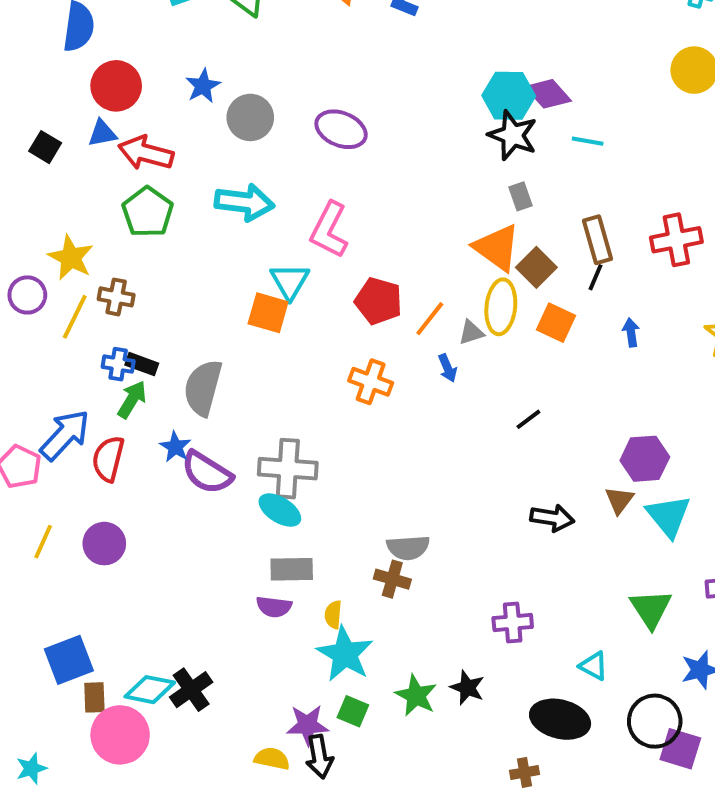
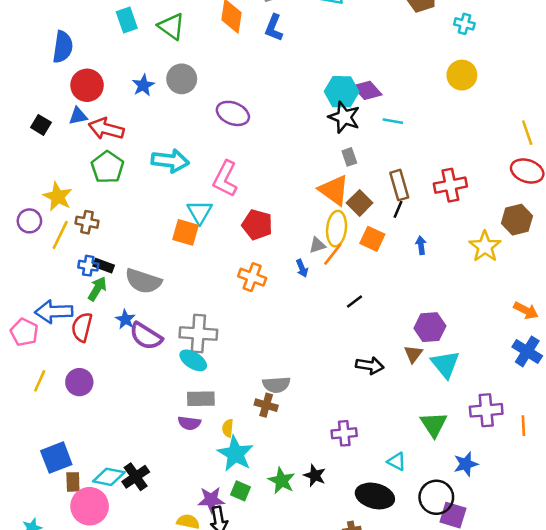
gray circle: (250, 117) -> (182, 79), moved
orange line: (430, 319) -> (333, 254), moved
gray semicircle: (203, 388) -> (143, 281), turned -87
blue arrow: (65, 435) -> (54, 312), turned -135

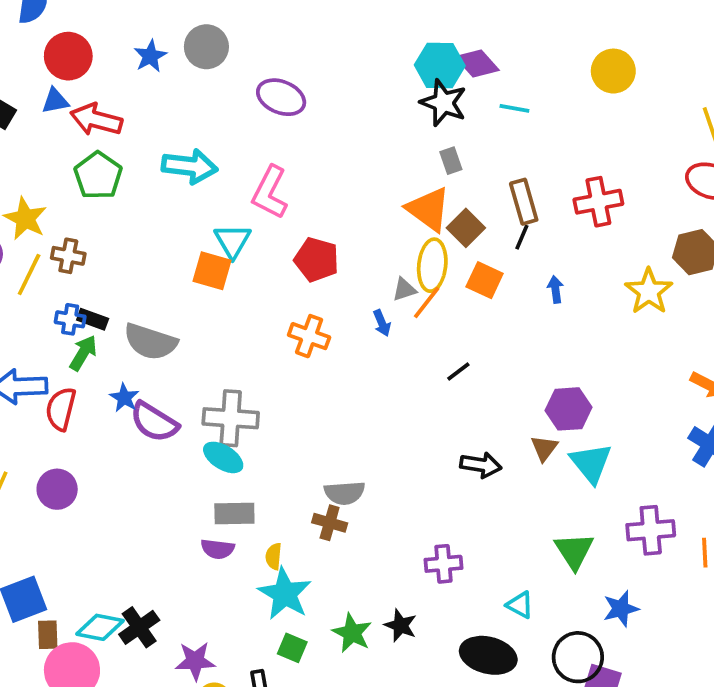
yellow circle: (462, 75) -> (613, 71), moved
purple star: (211, 500) -> (195, 661), moved

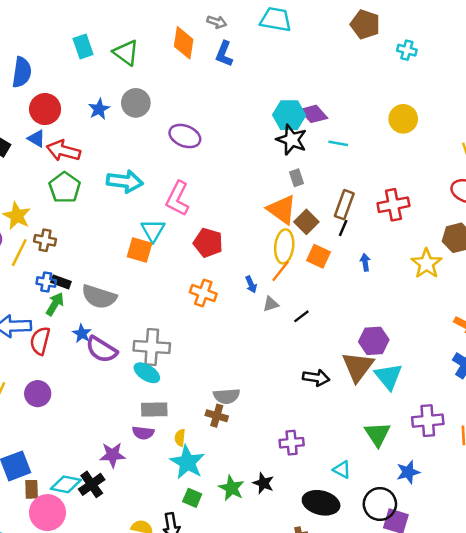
blue triangle: (55, 101) -> (36, 138), turned 42
brown rectangle: (524, 202) -> (344, 205), turned 36
gray triangle: (404, 289) -> (271, 304), moved
brown triangle: (544, 448) -> (358, 367), size x1.8
purple star: (195, 661) -> (112, 455), moved

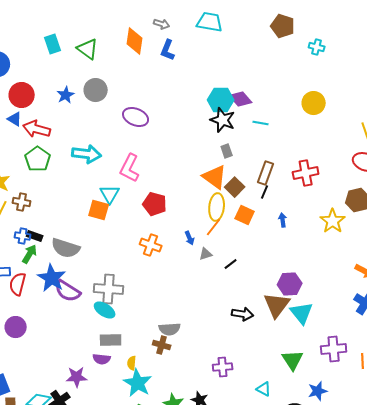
blue star: (82, 333) -> (52, 278), size x1.8

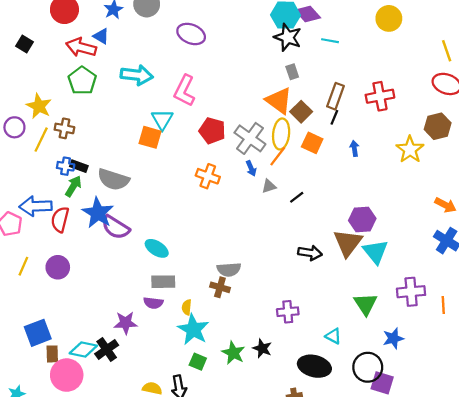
blue triangle: (15, 119) -> (101, 36), moved
gray cross: (109, 289) -> (250, 138), moved, turned 32

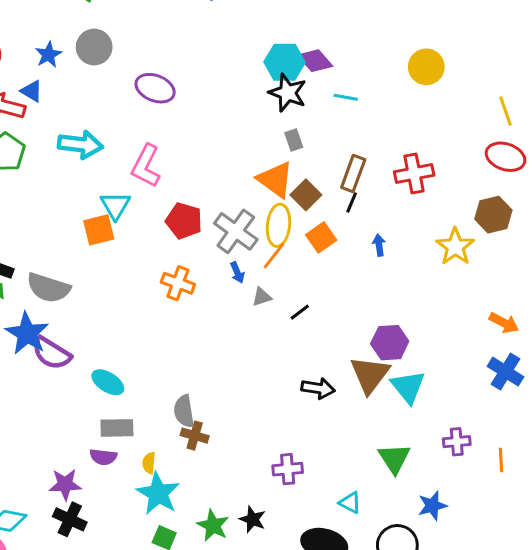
orange square: (150, 137) -> (99, 230), turned -30
orange square: (312, 143) -> (321, 237), turned 30
gray semicircle: (229, 269) -> (184, 411), moved, turned 85
purple cross: (411, 292) -> (457, 442), size x0.7
black cross: (107, 349) -> (70, 519), moved, turned -30

